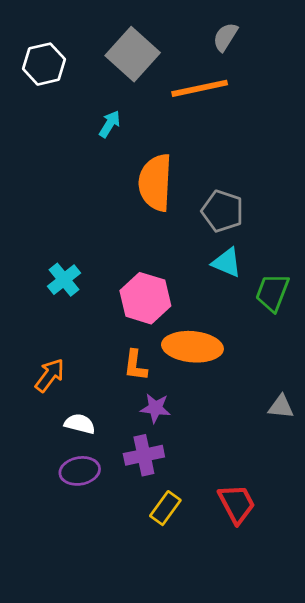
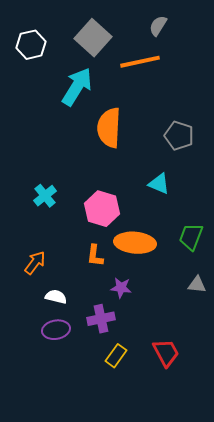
cyan arrow: (110, 124) -> (77, 87), size x2.0
gray pentagon: (222, 211) -> (179, 136), moved
green trapezoid: (272, 292) -> (191, 237), moved
purple star: (155, 408) -> (121, 288), moved

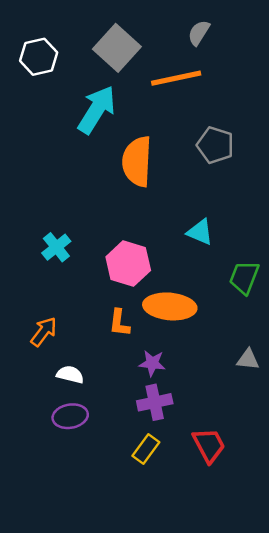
gray pentagon: (179, 136) -> (215, 145), moved
green trapezoid: (191, 237) -> (244, 277), moved
purple cross: (101, 319) -> (155, 402), moved

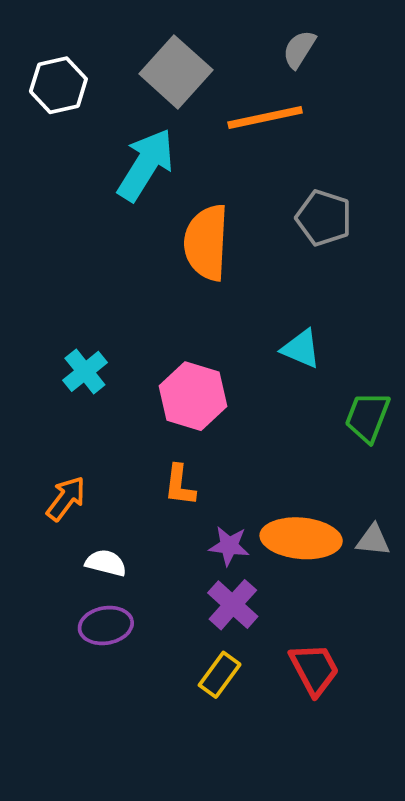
orange ellipse: (170, 306) -> (301, 538), moved
purple cross: (155, 402) -> (233, 605), turned -36

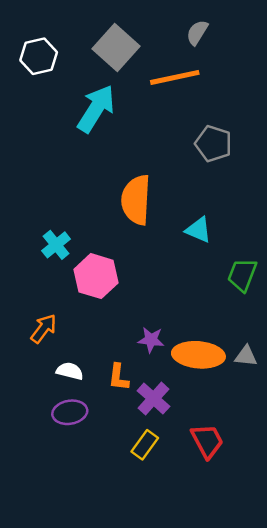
orange semicircle: (206, 243) -> (136, 200), moved
pink hexagon: (193, 396) -> (96, 276), moved
orange L-shape: (180, 485) -> (119, 377), moved
purple star: (229, 546) -> (151, 340), moved

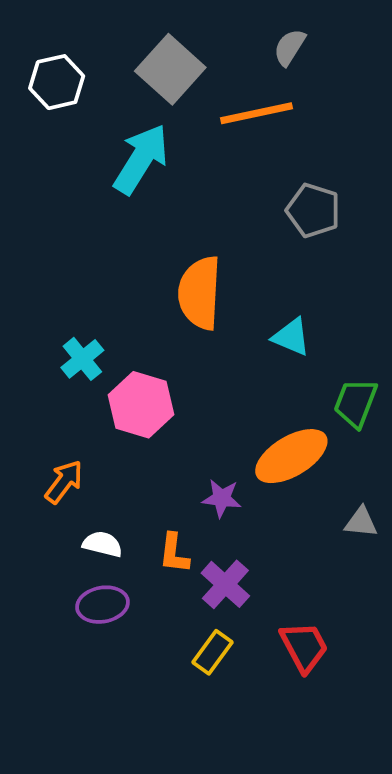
orange ellipse: (198, 355) -> (291, 456), moved, turned -36

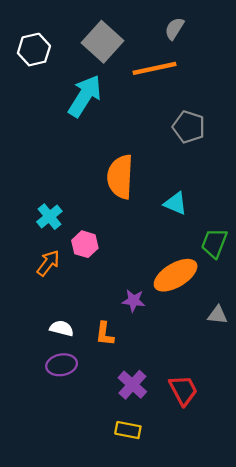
pink hexagon: (141, 405) -> (85, 244), size x0.7
orange arrow: (64, 482) -> (48, 263), moved
purple cross: (225, 584) -> (132, 385), moved
yellow rectangle: (213, 652) -> (128, 430), moved, turned 65

